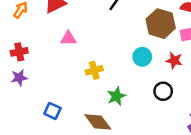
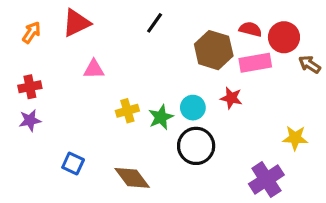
cyan circle: (142, 57) -> (193, 108), moved
black circle: (163, 91) -> (196, 146), moved, size x1.5
green star: (116, 96) -> (161, 117), moved

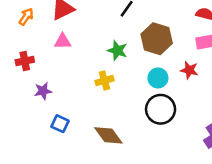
brown hexagon: (214, 50) -> (157, 39), moved
pink triangle: (94, 69) -> (63, 41), moved
green star: (161, 117) -> (117, 51), moved, turned -30
purple star: (30, 120) -> (43, 91), moved

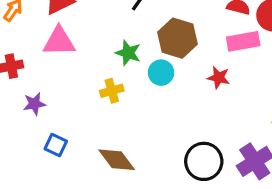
pink triangle: (63, 41) -> (59, 41), size x1.5
cyan circle: (158, 78) -> (161, 73), moved
black circle: (161, 109) -> (204, 161), moved

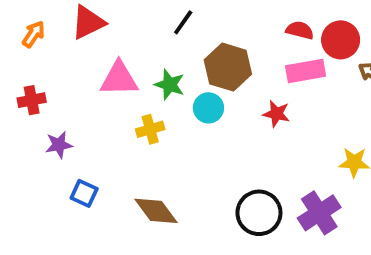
pink triangle: (59, 41) -> (119, 79), moved

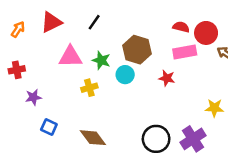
black line: (183, 22) -> (94, 22), moved

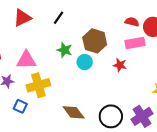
pink triangle: (70, 57) -> (26, 60), moved
yellow cross: (89, 88) -> (38, 85), moved, size x1.6
brown diamond: (93, 138) -> (74, 112), moved

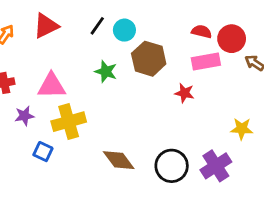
cyan circle: (85, 62) -> (124, 30), moved

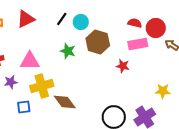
blue square: (43, 152) -> (24, 107), turned -32
brown diamond: (119, 160) -> (65, 102), moved

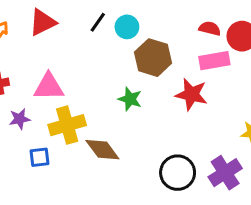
green star: (68, 51) -> (130, 99), moved
red star: (123, 66) -> (191, 94), size x1.5

